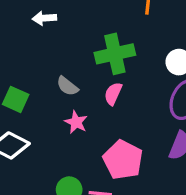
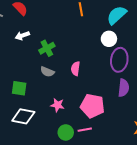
green cross: (115, 54) -> (47, 48), moved, size x0.7
pink star: (76, 122) -> (57, 105), moved

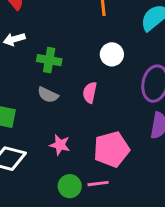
white circle: (109, 39) -> (112, 54), moved
green cross: (47, 48) -> (49, 60), turned 35
pink pentagon: (92, 106) -> (111, 149), turned -30

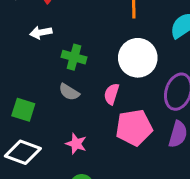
white circle: (112, 54) -> (138, 58), size x1.6
pink pentagon: (111, 149) -> (134, 128), moved

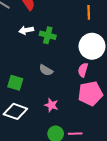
green cross: (74, 57) -> (48, 35), moved
pink semicircle: (112, 94) -> (83, 70), moved

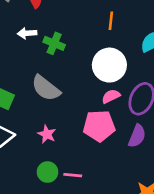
gray semicircle: (46, 70) -> (46, 88), size x1.6
pink semicircle: (83, 70) -> (111, 96), moved, turned 40

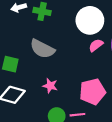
pink pentagon: (99, 126) -> (92, 92), moved

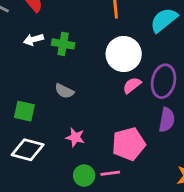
gray semicircle: (42, 49) -> (64, 91), size x0.6

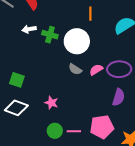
white circle: (124, 54) -> (77, 41), moved
purple ellipse: (163, 81) -> (119, 69), turned 70
gray semicircle: (64, 91) -> (75, 69), moved
pink pentagon: (129, 144) -> (102, 127), moved

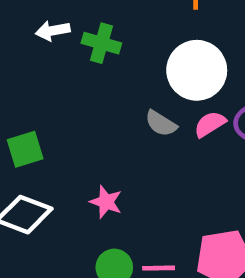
white circle: (77, 41) -> (197, 70), moved
green square: (17, 80) -> (25, 149), turned -35

